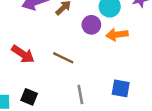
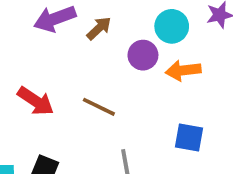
blue square: (121, 88) -> (189, 137), moved

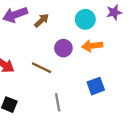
purple circle: (143, 55) -> (63, 48), moved
blue square: (189, 137) -> (96, 86), turned -30

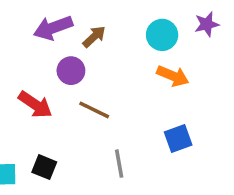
orange arrow: (92, 46) -> (173, 76), turned -150
purple circle: (63, 48) -> (71, 71), moved

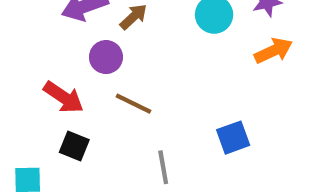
orange arrow: (173, 76) -> (273, 51), moved, turned -48
black square: (44, 167) -> (74, 146), moved

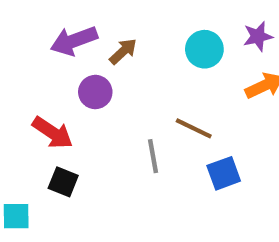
brown line: (134, 104) -> (194, 128), moved
gray line: (163, 167) -> (153, 156), moved

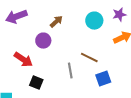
purple arrow: (74, 41) -> (16, 17), moved
black square: (63, 182) -> (36, 83), moved

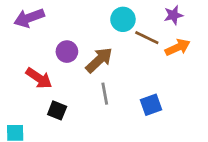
cyan circle: (94, 21) -> (123, 19), moved
brown arrow: (56, 22) -> (99, 60), moved, size x1.5
brown line: (89, 58) -> (147, 38), moved

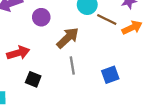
purple circle: (67, 52) -> (41, 17), moved
red arrow: (39, 78) -> (18, 53), turned -50

